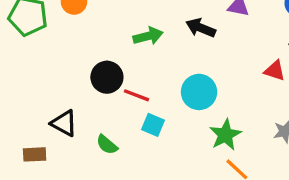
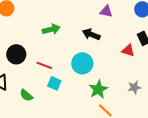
black arrow: (201, 28) -> (91, 34), moved
black circle: (107, 77) -> (16, 54), moved

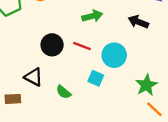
cyan circle: (82, 63) -> (114, 55), moved
red line: (44, 65) -> (82, 46), moved

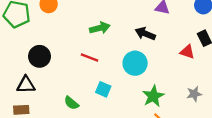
black circle: (52, 45) -> (40, 56), moved
cyan circle: (114, 55) -> (135, 63), moved
black triangle: (34, 77) -> (26, 85), moved, turned -30

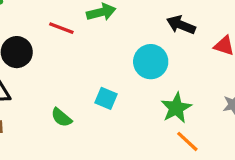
black arrow: (145, 34) -> (181, 25), moved
red line: (90, 57) -> (61, 28), moved

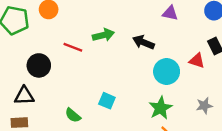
black arrow: (181, 25) -> (143, 42), moved
cyan circle: (151, 62) -> (167, 71), moved

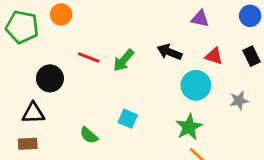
green arrow: (103, 35) -> (124, 60), moved, turned 145
red triangle: (197, 61) -> (214, 56), moved
gray star: (204, 106) -> (239, 101), moved

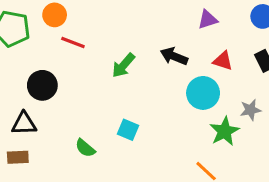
purple triangle: (200, 19) -> (208, 20), turned -30
red line: (89, 58) -> (73, 42), moved
green star: (189, 127) -> (224, 131), moved

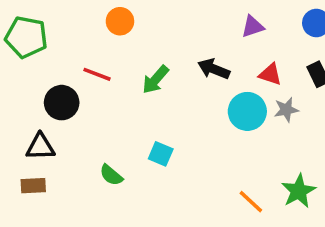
orange circle: (55, 15) -> (120, 21), moved
red line: (73, 42) -> (97, 74), moved
gray star: (250, 110) -> (286, 110), moved
green star: (224, 131) -> (299, 191), moved

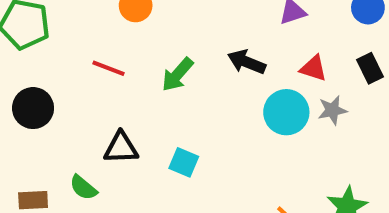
black circle: (62, 103) -> (33, 108), moved
black triangle: (40, 147) -> (121, 148), moved
green semicircle: (111, 175) -> (83, 188), moved

